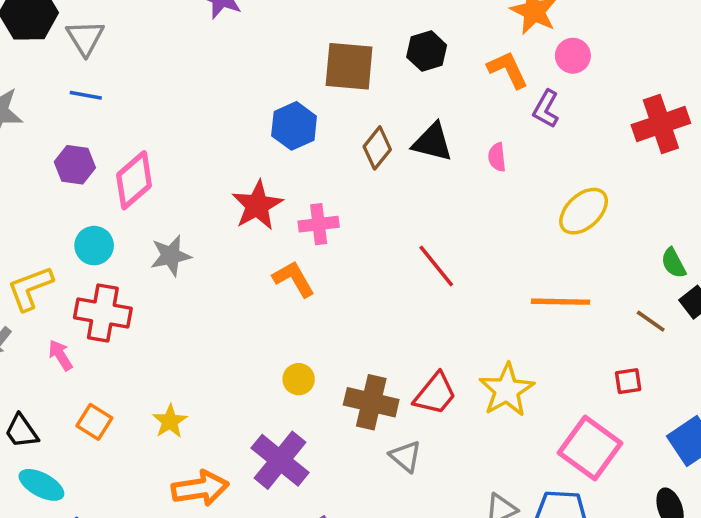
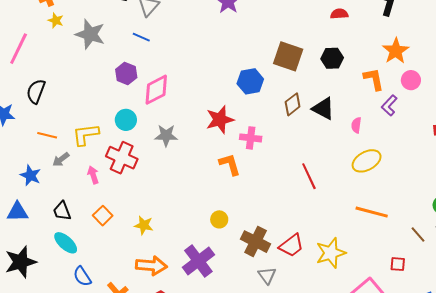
yellow ellipse: (584, 211) -> (367, 161), moved
yellow star: (170, 421) -> (144, 225), turned 30

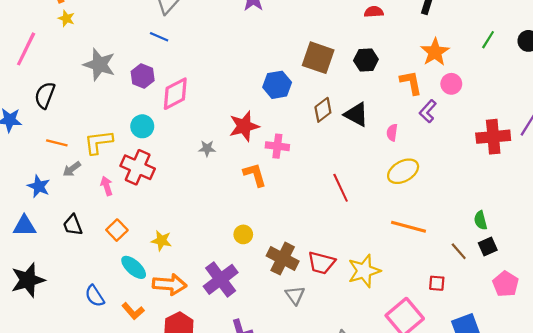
gray star: (90, 34) -> (99, 65), moved
gray star: (166, 135) -> (207, 148), moved, size x0.7
cyan ellipse: (66, 243) -> (134, 267), moved
red trapezoid: (291, 245) -> (321, 263), turned 52

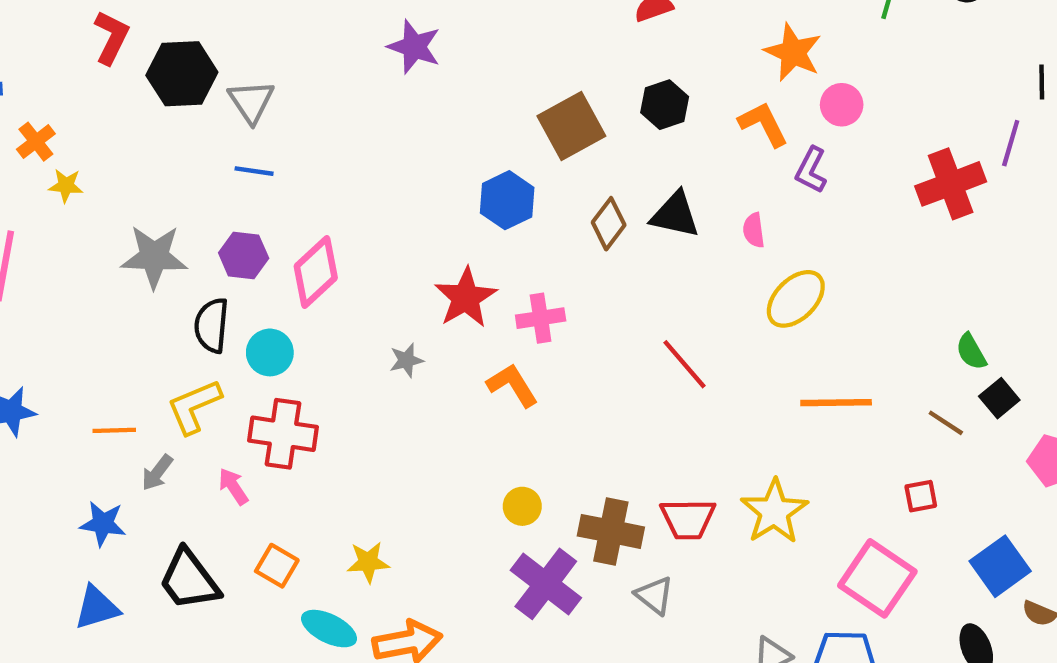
brown square: (318, 58) -> (571, 126), turned -32
black semicircle: (45, 95) -> (212, 325), moved
black trapezoid: (73, 225) -> (189, 580), size x1.5
purple cross: (221, 279) -> (546, 584), moved

